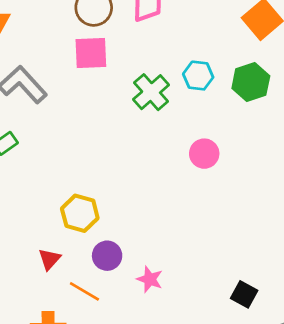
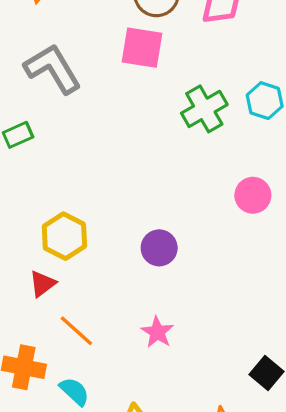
yellow hexagon: (80, 213) -> (64, 236), moved
purple circle: (107, 256) -> (159, 248), moved

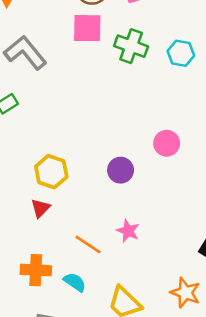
green cross: (204, 109) -> (131, 46), moved, turned -32
pink circle: (253, 195) -> (167, 143), moved
orange line: (76, 331) -> (88, 244), moved

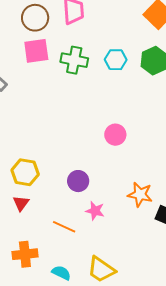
purple circle: (121, 170) -> (78, 181), moved
cyan semicircle: (75, 282) -> (61, 273), moved
orange star: (185, 293) -> (140, 194), moved

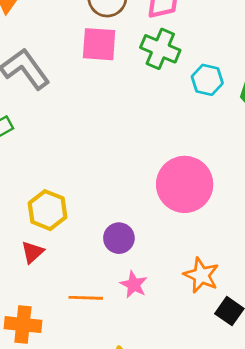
green cross: (74, 60) -> (160, 49), moved
pink circle: (115, 135) -> (185, 184), size x1.8
orange line: (64, 227) -> (86, 298), turned -35

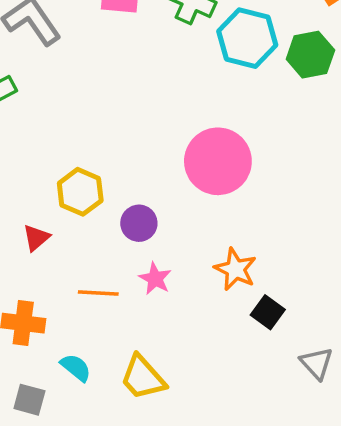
cyan hexagon: (207, 80) -> (247, 38), size x1.6
yellow hexagon: (48, 210) -> (80, 192), moved

